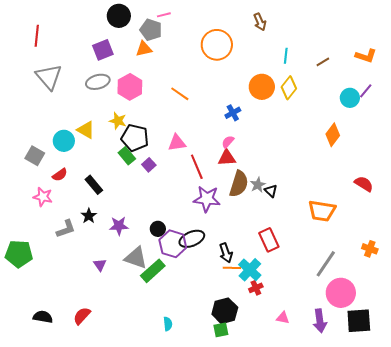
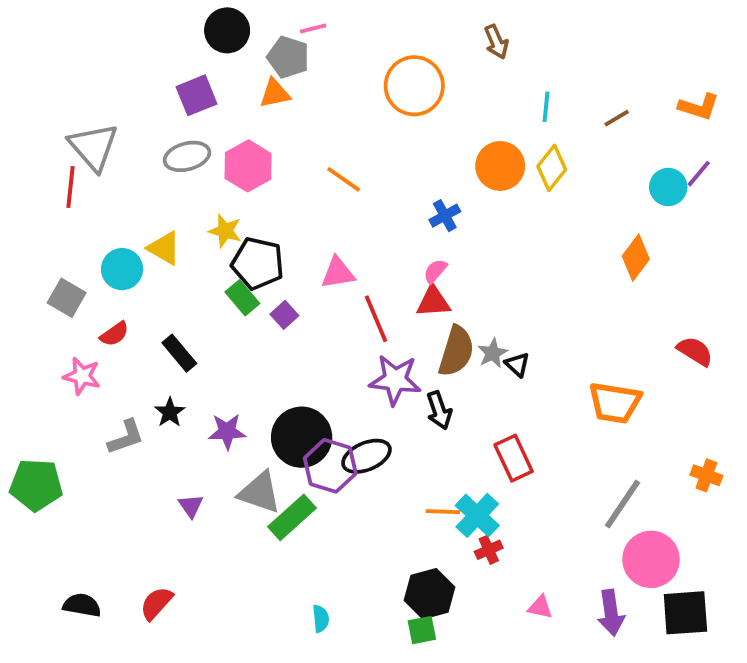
red line: (37, 36) -> (70, 187), moved
black circle: (158, 229) -> (302, 437), size x2.0
black arrow: (226, 253) -> (439, 410), moved

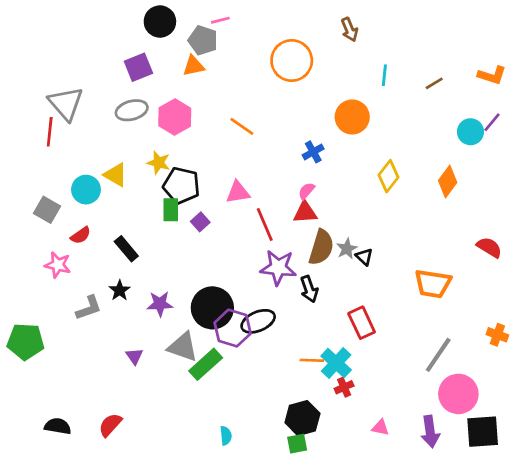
yellow diamond: (552, 168) -> (388, 176), moved
green rectangle: (242, 298) -> (171, 210), turned 40

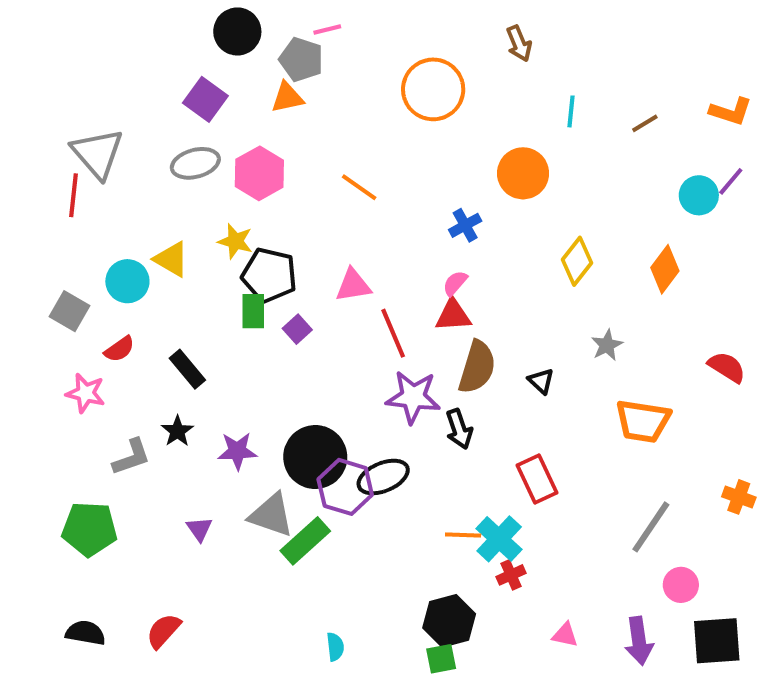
purple square: (138, 67) -> (205, 99), turned -32
gray star: (347, 249) -> (607, 345), moved
green pentagon: (25, 341) -> (89, 529), moved
pink circle: (458, 394) -> (681, 585), size x0.6

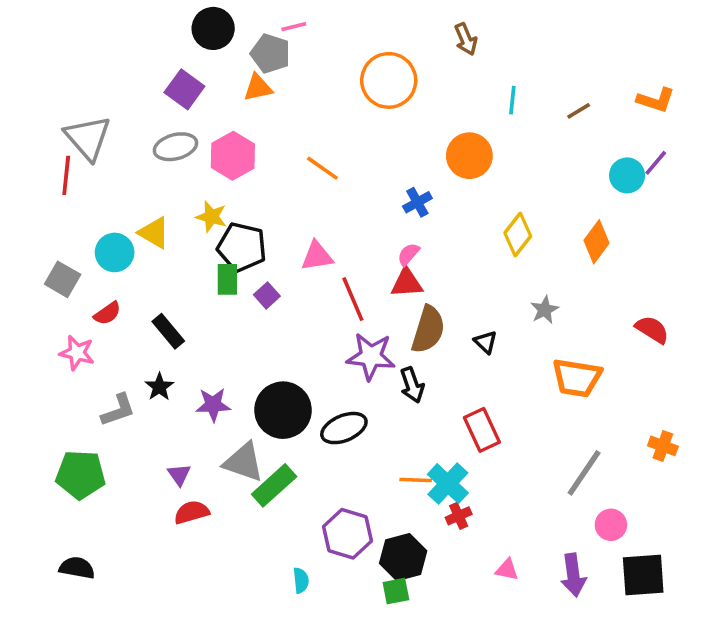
purple hexagon: (345, 487) -> (348, 534), moved
red semicircle: (163, 631) -> (192, 512), moved, turned 32

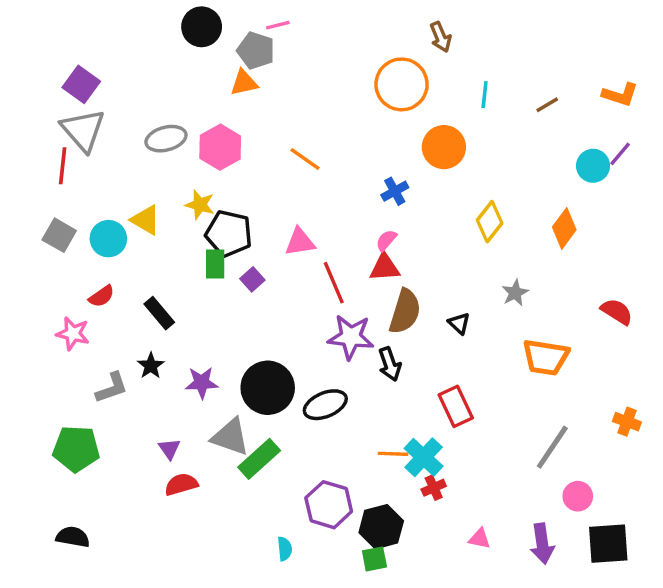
orange circle: (389, 80) -> (402, 84), moved
purple square: (184, 89) -> (81, 84), moved
gray square: (63, 279) -> (59, 235), moved

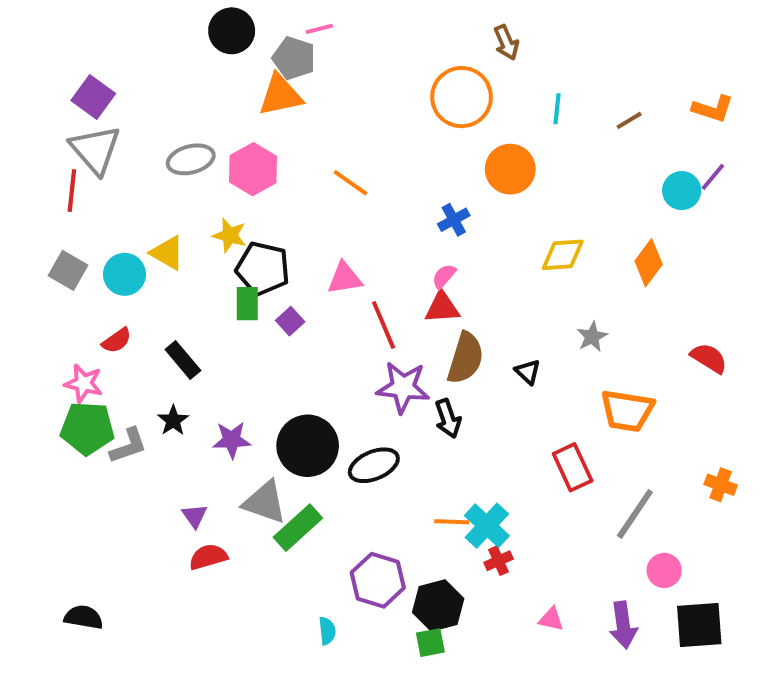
orange triangle: (244, 83) -> (280, 95), size x1.4
yellow diamond: (490, 222) -> (563, 255), turned 48
red rectangle: (456, 406) -> (573, 467), moved
green pentagon: (76, 449) -> (87, 428), moved

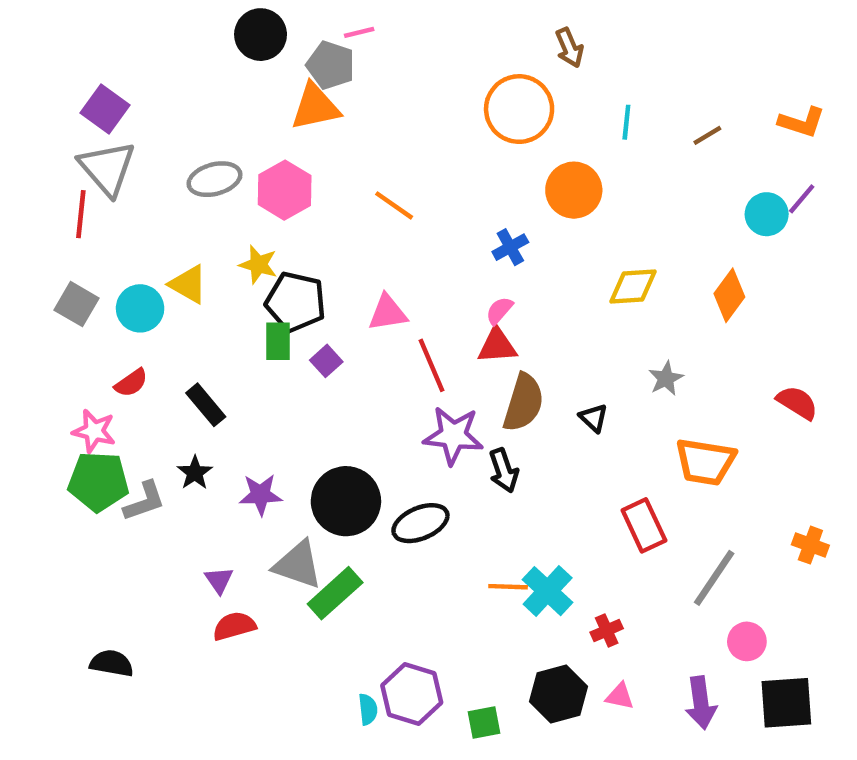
red cross: (499, 561) -> (607, 630), moved
purple hexagon: (378, 580) -> (412, 694), moved
black hexagon: (438, 606) -> (558, 694), moved
black semicircle: (84, 617) -> (112, 663), moved

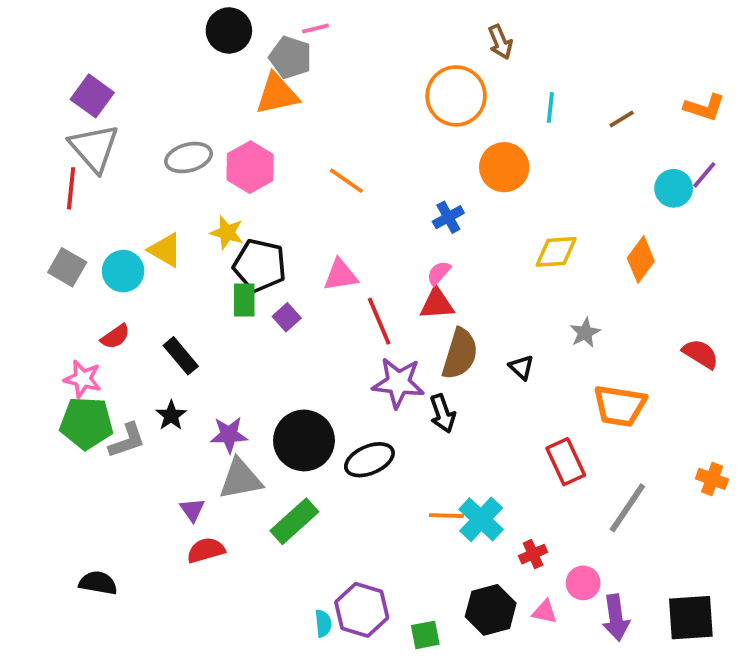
gray triangle: (298, 565) -> (240, 479), moved, turned -30
pink circle: (747, 641) -> (583, 583), moved

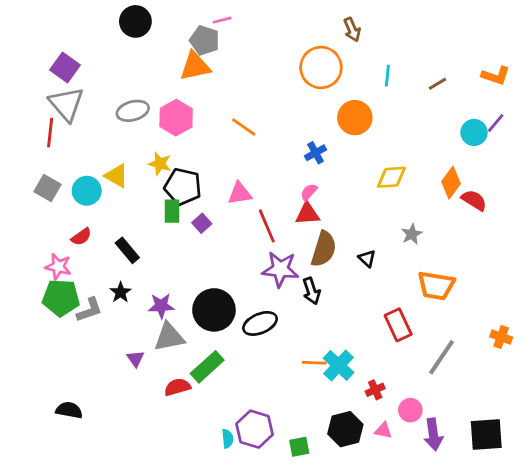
black circle: (229, 30) -> (135, 21), moved
red semicircle: (701, 354) -> (474, 200), moved
red semicircle: (206, 550) -> (177, 387), moved

